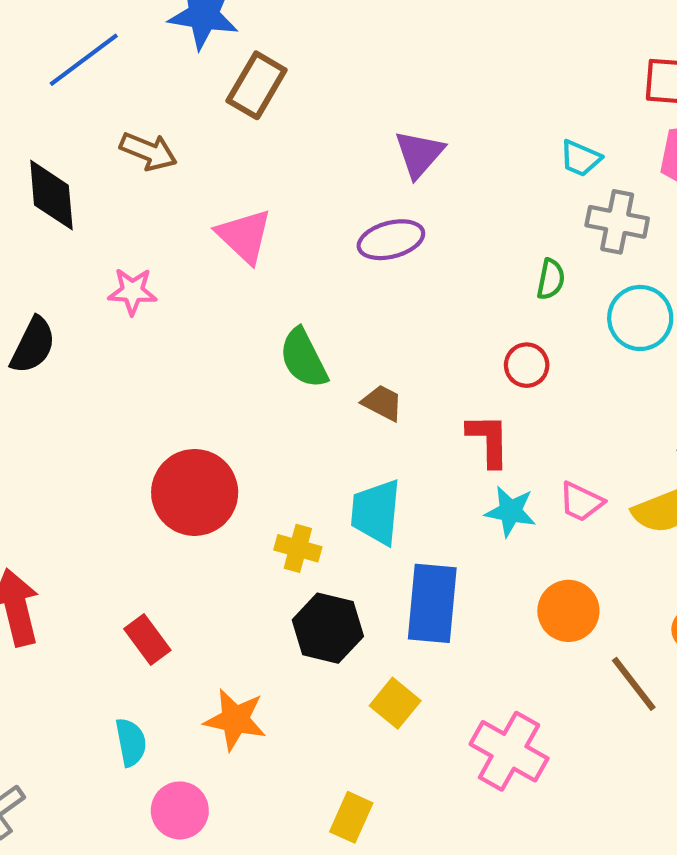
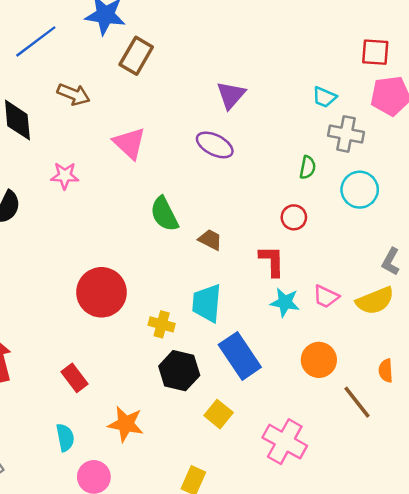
purple ellipse: (391, 240) -> (215, 145), turned 42
blue rectangle: (432, 603) -> (240, 356), turned -39

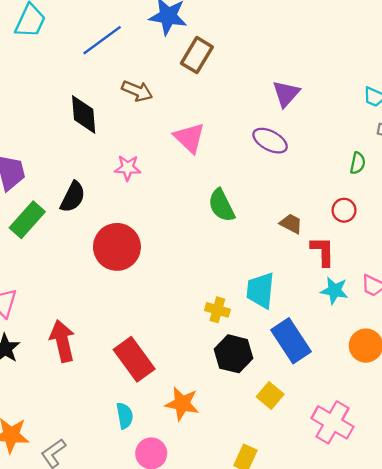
brown trapezoid: (210, 240) -> (291, 224), moved
red circle: (102, 292) -> (117, 247), moved
red rectangle: (75, 378) -> (134, 359), size x1.6

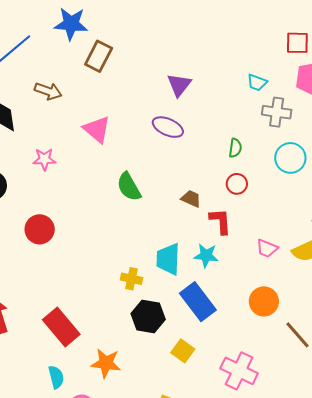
green semicircle: (358, 163) -> (235, 148), moved
red circle: (117, 247) -> (40, 229), size x0.7
cyan star: (334, 291) -> (206, 255), moved

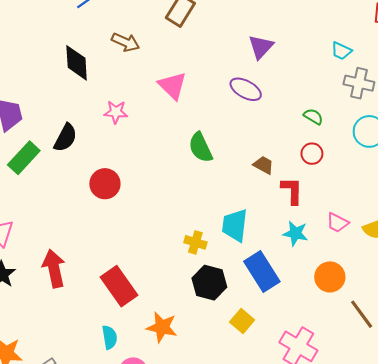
green semicircle: (235, 148) -> (313, 116), turned -72
cyan star: (206, 255) -> (295, 233), moved

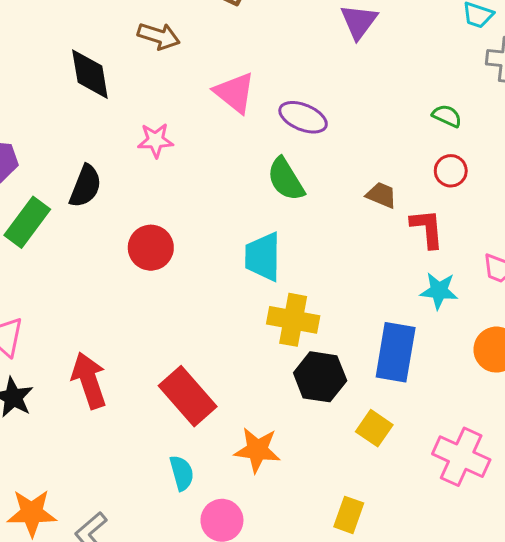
purple ellipse: (246, 89) -> (303, 117), moved
cyan trapezoid: (235, 225) -> (263, 257), moved
yellow cross: (195, 242) -> (293, 320), size x1.5
blue rectangle: (262, 272) -> (396, 352), turned 48

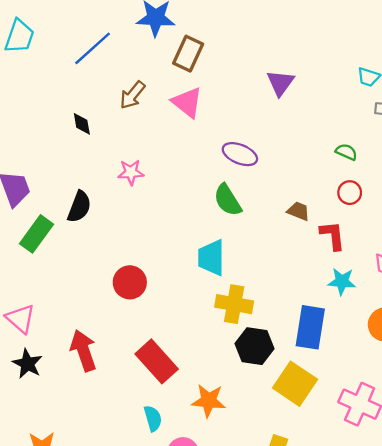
brown arrow: (159, 36) -> (132, 95), turned 112
black diamond: (90, 74) -> (82, 124), size x0.6
pink triangle: (235, 93) -> (187, 102), moved
red circle: (151, 248) -> (130, 282), moved
yellow square: (374, 428) -> (295, 384), size x1.6

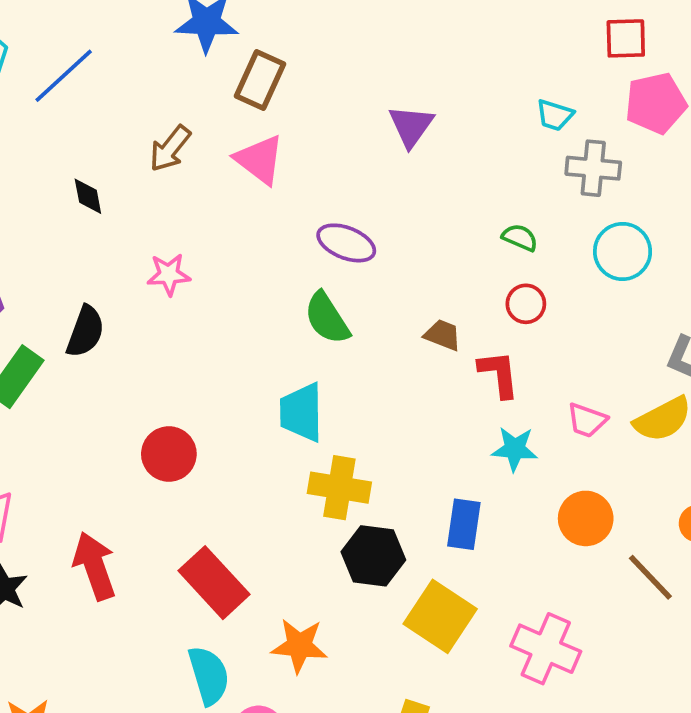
blue line: (93, 48) -> (64, 76), moved
blue rectangle: (310, 327) -> (464, 524), size x0.7
cyan semicircle: (153, 418) -> (209, 675), size x1.4

